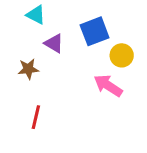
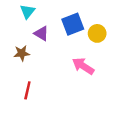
cyan triangle: (36, 15) -> (27, 11), turned 42
yellow circle: (122, 55) -> (97, 33), moved

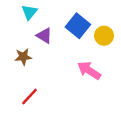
blue square: (73, 24) -> (78, 26), turned -30
red line: (27, 90) -> (29, 97), turned 30

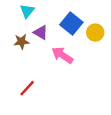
brown star: (23, 57) -> (21, 42), moved
pink arrow: (89, 70) -> (62, 55), moved

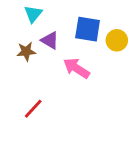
blue square: (71, 23) -> (88, 29), turned -30

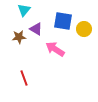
red line: (33, 109) -> (24, 78), turned -63

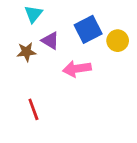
blue square: (63, 21) -> (88, 29), turned -36
pink arrow: (55, 49) -> (77, 69), turned -42

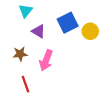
brown star: (26, 52) -> (20, 54), moved
pink arrow: (77, 69) -> (46, 60), moved, turned -60

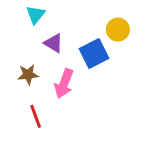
blue square: (68, 23) -> (94, 54), moved
yellow circle: (90, 31) -> (118, 30), moved

